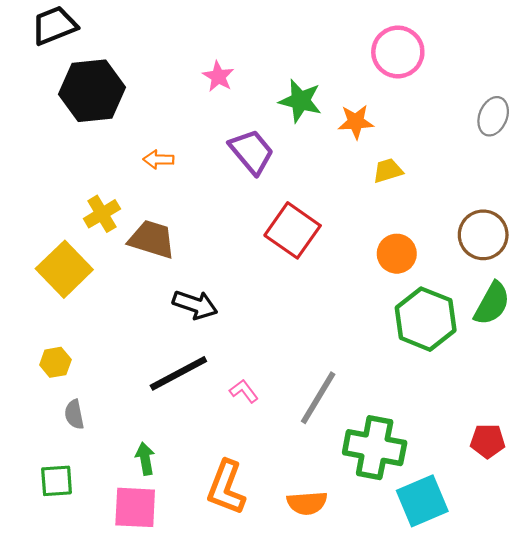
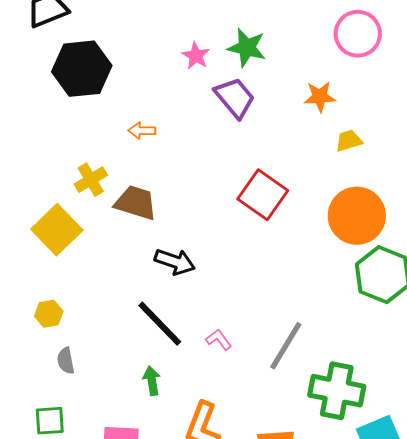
green star: (300, 101) -> (247, 48), moved
purple trapezoid: (252, 152) -> (235, 98), moved
orange circle: (397, 254) -> (357, 216), size x1.6
black line: (178, 373) -> (160, 324), turned 74
green arrow: (145, 459) -> (152, 381), moved

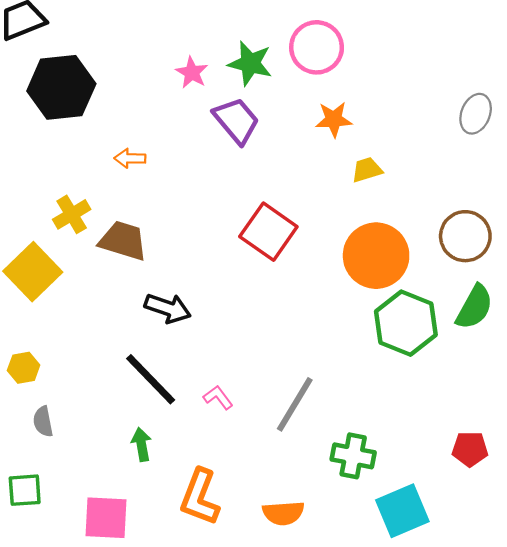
pink circle: (358, 34) -> (317, 47), moved
green cross: (337, 391) -> (353, 456), size x0.7

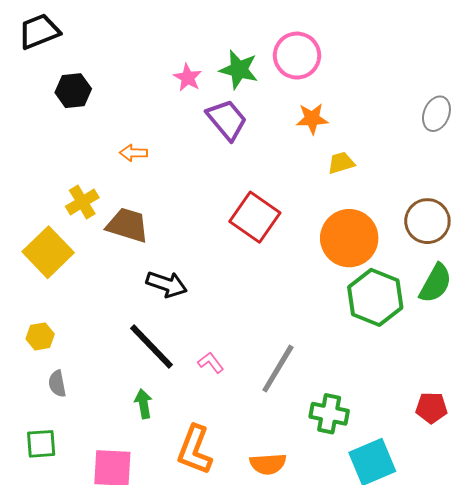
black hexagon: (61, 87) -> (73, 91), size x0.6

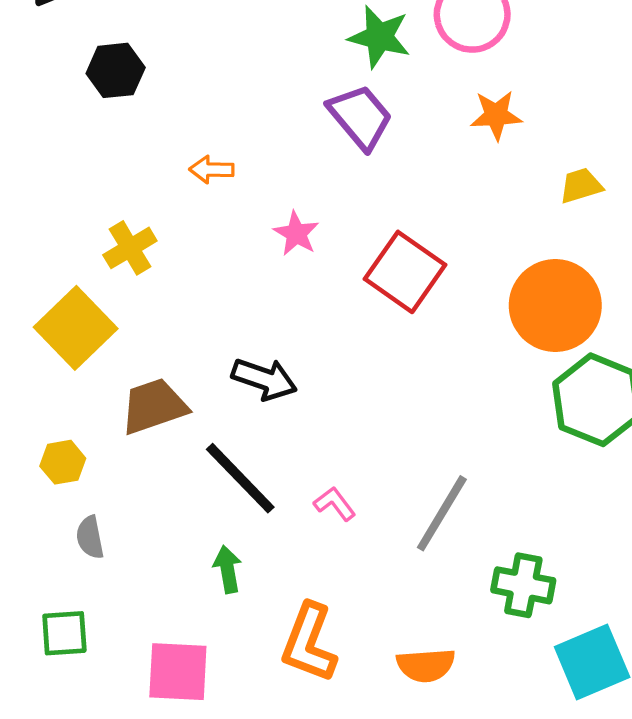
pink star: (188, 78) -> (296, 234), moved
yellow trapezoid: (341, 163) -> (581, 186), moved
brown trapezoid: (127, 225) -> (154, 406), moved, turned -36

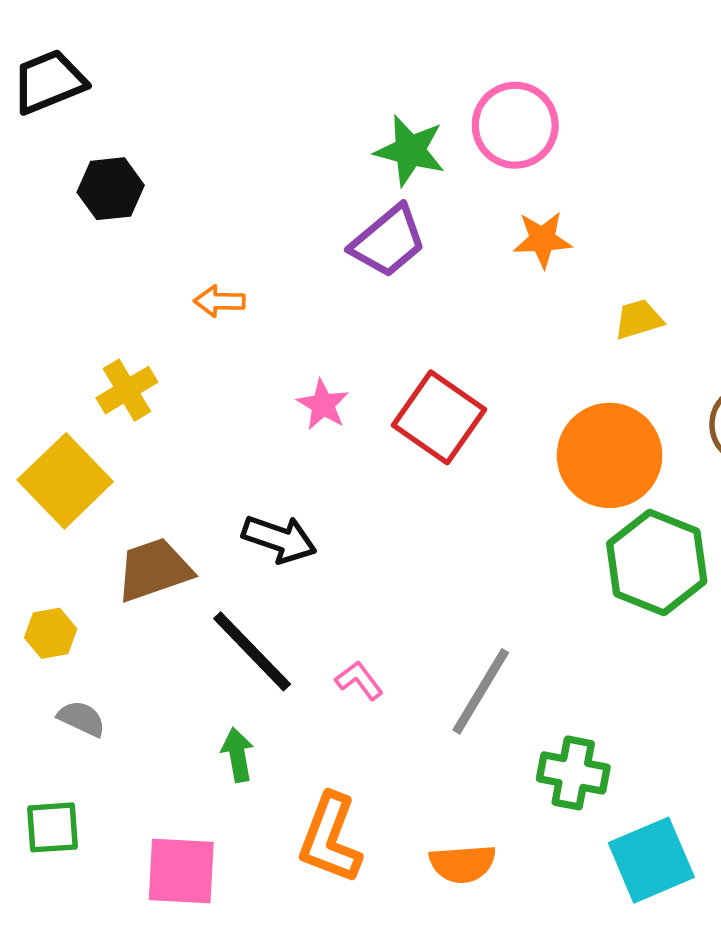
purple trapezoid: (360, 117) -> (388, 241), turned 90
pink star: (296, 234) -> (323, 405), moved
gray semicircle: (90, 537) -> (82, 719), turned 126

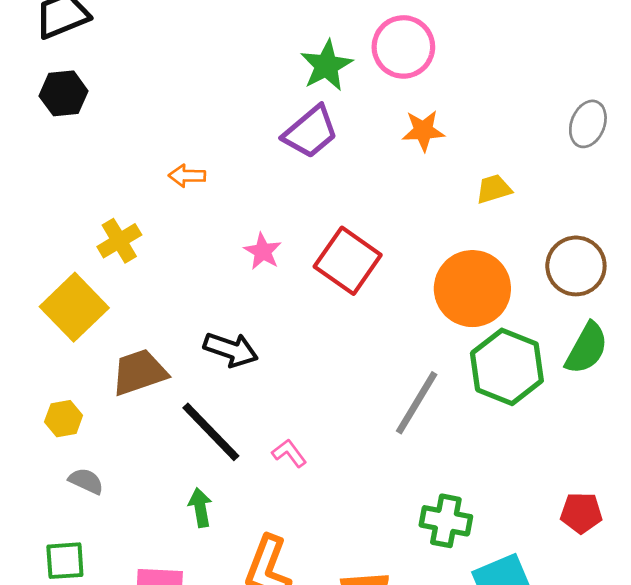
green star: (410, 151) -> (326, 66), turned 30
black hexagon: (111, 189) -> (64, 93), moved
gray line: (481, 691) -> (417, 403), moved

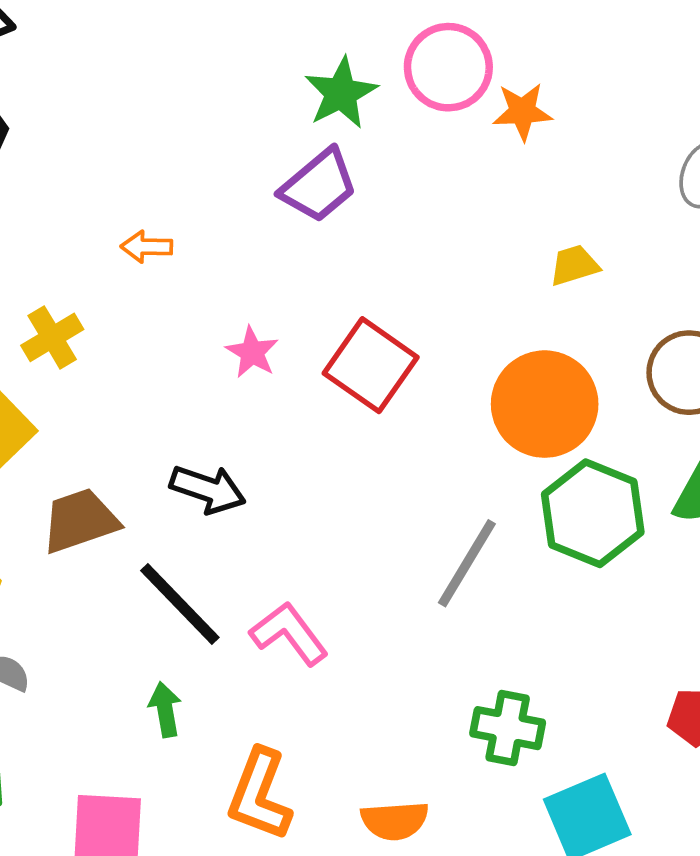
orange star: (423, 131) -> (522, 112), moved
pink L-shape: (289, 453) -> (289, 634), size x1.6

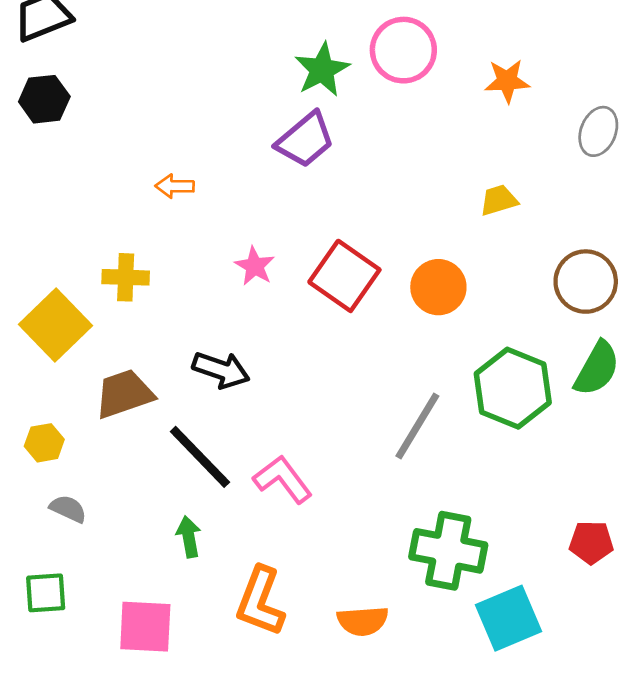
orange star: (522, 112) -> (507, 81), moved
yellow cross: (52, 337) -> (126, 277), moved, turned 33
orange circle: (545, 404) -> (438, 287), moved, size x0.7
green cross: (508, 728) -> (448, 551), size x1.4

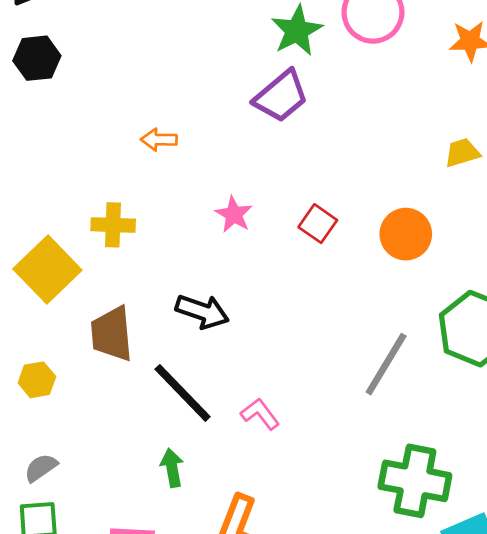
red square: (344, 276) -> (318, 224), size x0.6
brown trapezoid: (124, 394) -> (112, 334), turned -76
pink L-shape: (283, 479) -> (260, 414), size x0.7
gray semicircle: (68, 509) -> (41, 468), moved, turned -60

